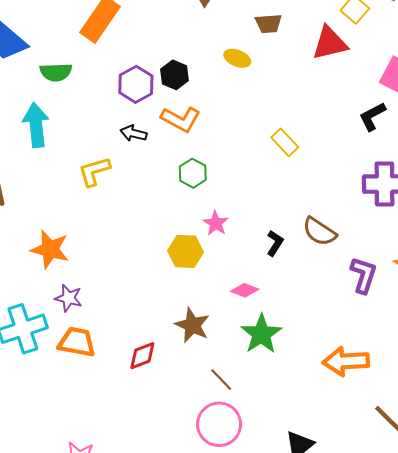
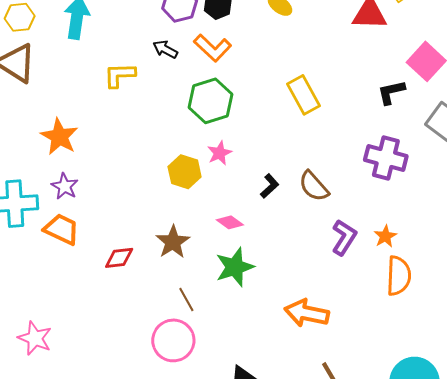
yellow rectangle: (285, 142) -> (304, 95), size x1.4
green hexagon: (193, 173) -> (210, 101), size x1.6

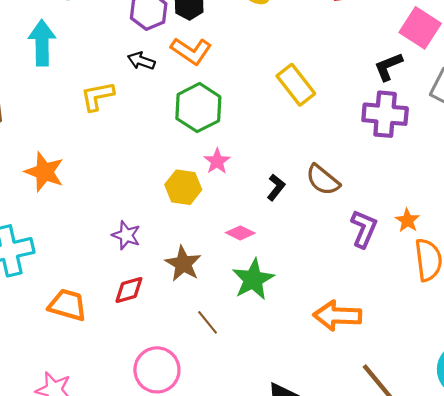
purple cross: (386, 158) -> (385, 114), moved
purple star: (65, 186) -> (126, 235), moved
orange trapezoid: (62, 229) -> (67, 305), moved
pink circle: (173, 340) -> (157, 370), moved

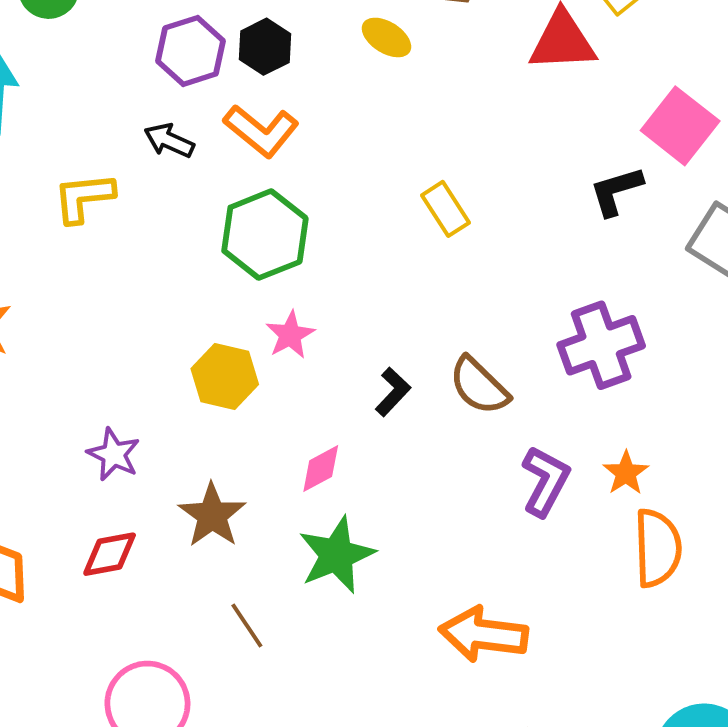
yellow rectangle: (296, 85) -> (445, 209), size x0.7
purple cross: (385, 114) -> (601, 345), moved, turned -30
pink diamond: (240, 233) -> (321, 469), turned -60

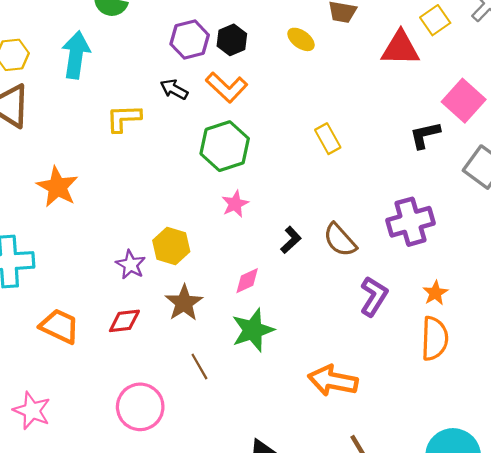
yellow hexagon: (225, 377) -> (171, 246), moved
orange star: (626, 473) -> (435, 293), moved

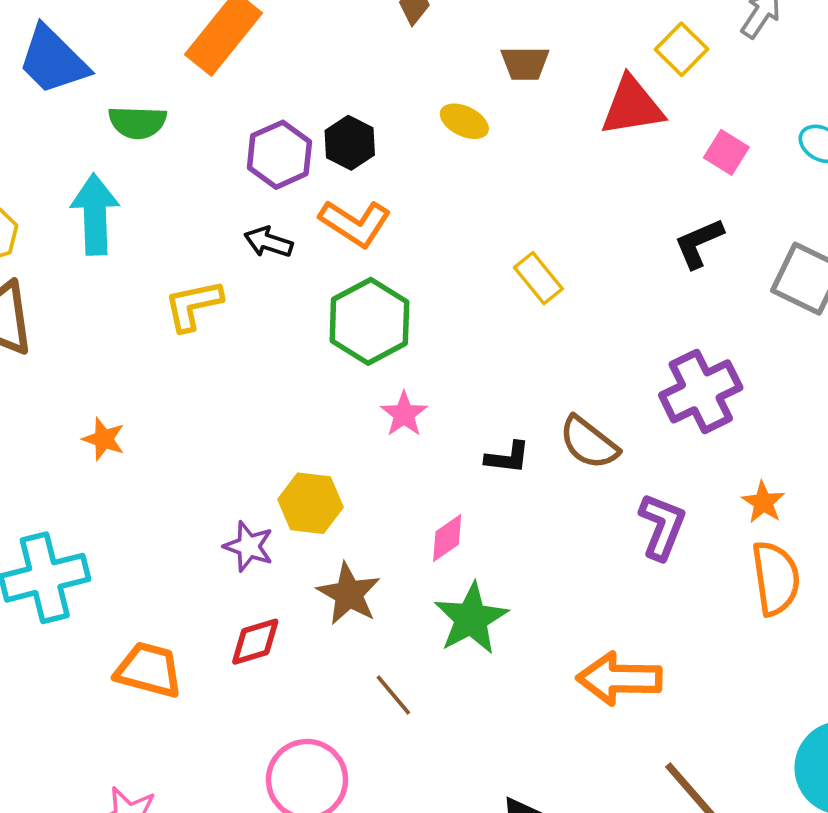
pink square: (464, 101) -> (726, 152), moved, size x0.6
orange star: (57, 187) -> (104, 439), size x0.6
black L-shape: (291, 240) -> (507, 457), turned 60

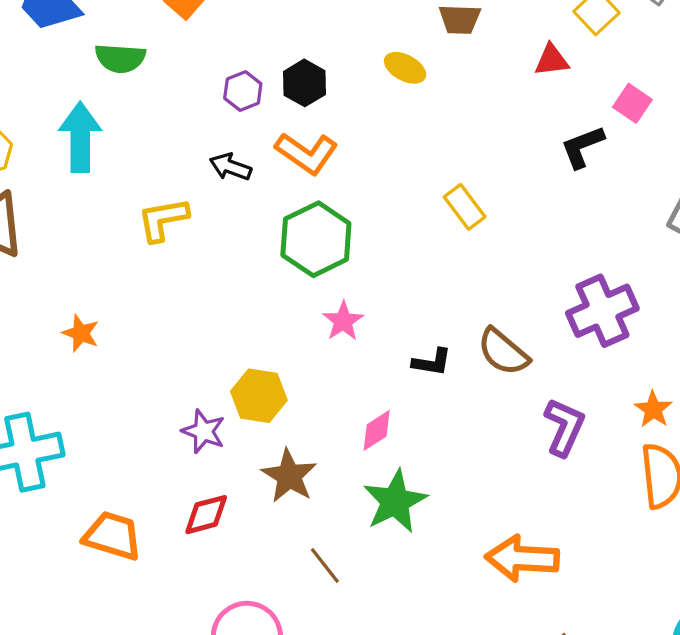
red triangle: (632, 106) -> (552, 60), size x0.6
purple hexagon: (279, 155) -> (243, 91), size x0.7
black L-shape: (699, 243) -> (582, 147), moved

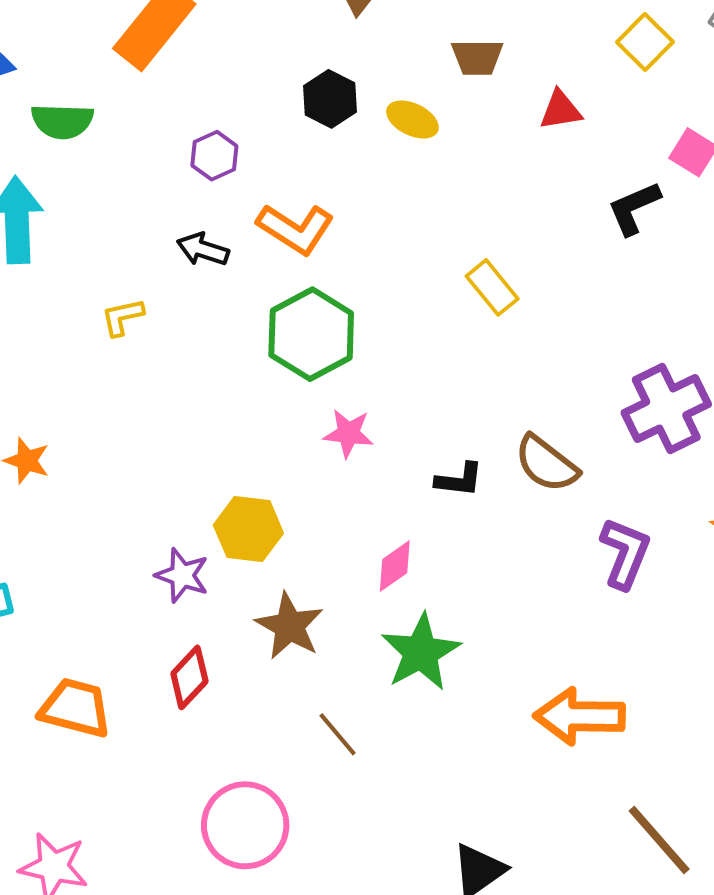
red triangle: (552, 60) -> (561, 110), moved
black hexagon: (305, 83) -> (330, 99), moved
yellow L-shape: (163, 219) -> (122, 317), size x0.7
pink star: (343, 321) -> (348, 433), turned -30
red diamond: (206, 515) -> (189, 677), turned -30

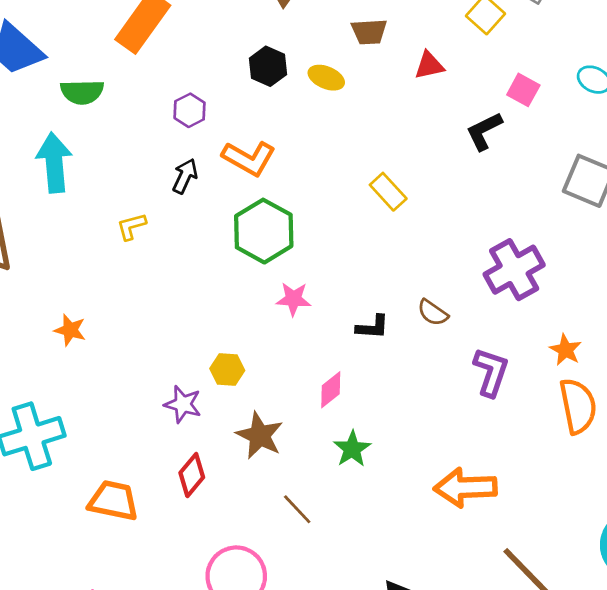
black arrow: (203, 249) -> (185, 176), turned 100
brown semicircle: (546, 464) -> (433, 313), size x0.7
yellow hexagon: (248, 529) -> (227, 369), size x0.7
green star: (421, 652) -> (352, 449), size x0.7

